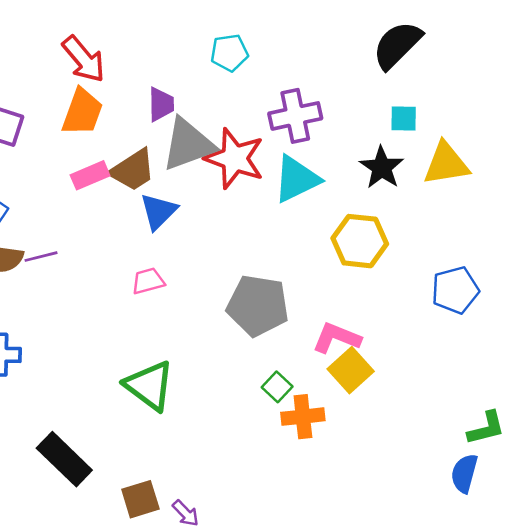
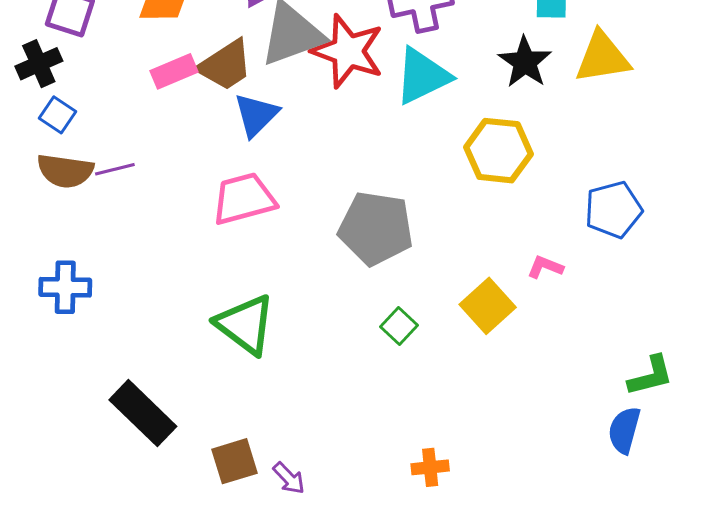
pink trapezoid: (148, 281) -> (244, 199), size x1.6
pink L-shape: (337, 338) -> (545, 267), moved, size x0.6
orange cross: (303, 417) -> (430, 467), moved, size x0.7

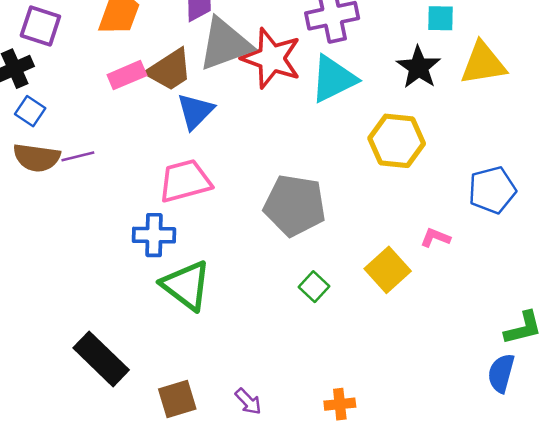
blue cross: (65, 287) -> (154, 235), moved
purple arrow: (289, 478) -> (248, 402), moved

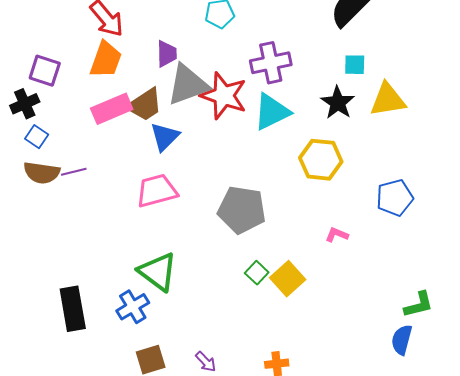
pink rectangle: (127, 75) -> (112, 109), size x1.4
blue cross: (154, 235) -> (133, 307), moved, turned -32
pink L-shape: (435, 238) -> (337, 235), moved
yellow square: (388, 270) -> (288, 279), moved
black rectangle: (101, 359) -> (73, 309), moved, turned 36

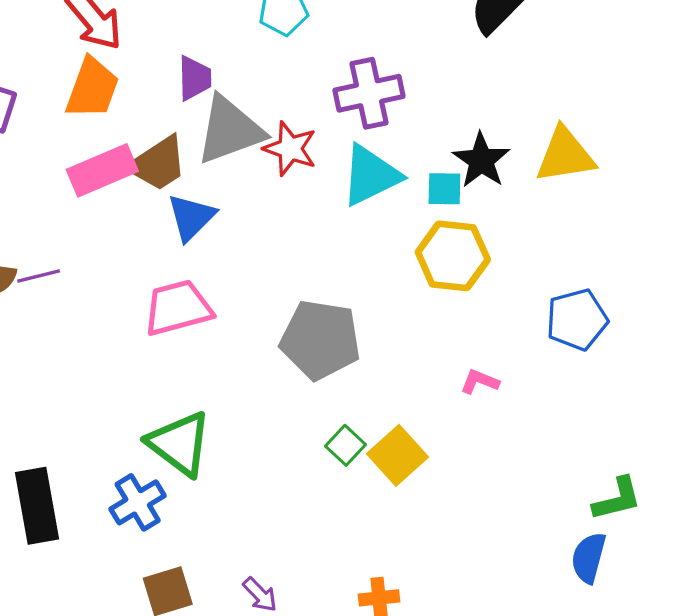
cyan square: (355, 65) -> (444, 189), moved
red star: (224, 96) -> (290, 149), size x0.7

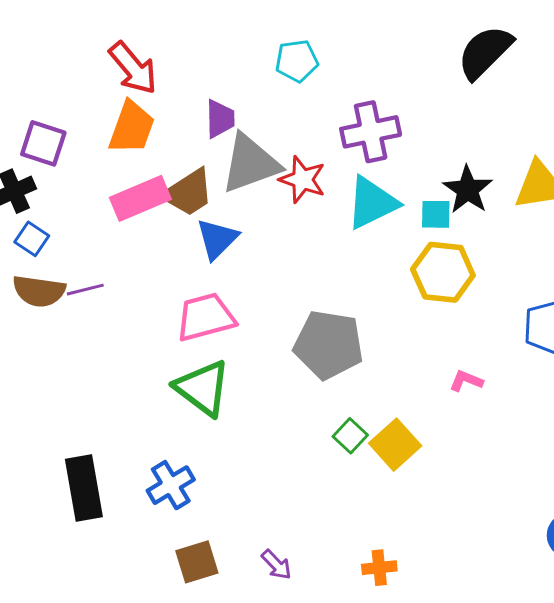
green triangle: (179, 444) -> (203, 388), moved

